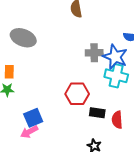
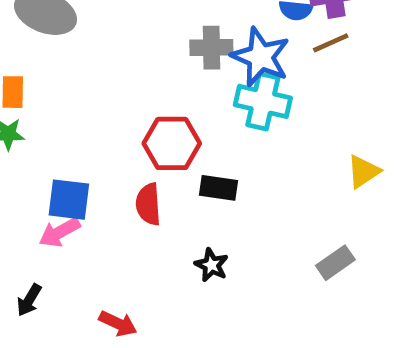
blue square: (33, 118) -> (69, 200), turned 30
red semicircle: (117, 120) -> (148, 204), moved

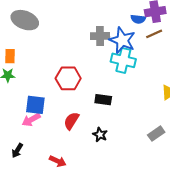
red hexagon: (172, 143) -> (68, 78), moved
red semicircle: (148, 204) -> (71, 121), moved, turned 36

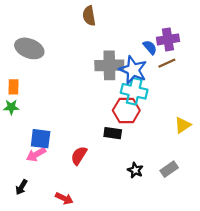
blue semicircle: (138, 19) -> (150, 47), turned -136
gray cross: (100, 36) -> (109, 65), size x1.4
red hexagon: (68, 78) -> (126, 110), moved
black star: (100, 135) -> (135, 170), moved

